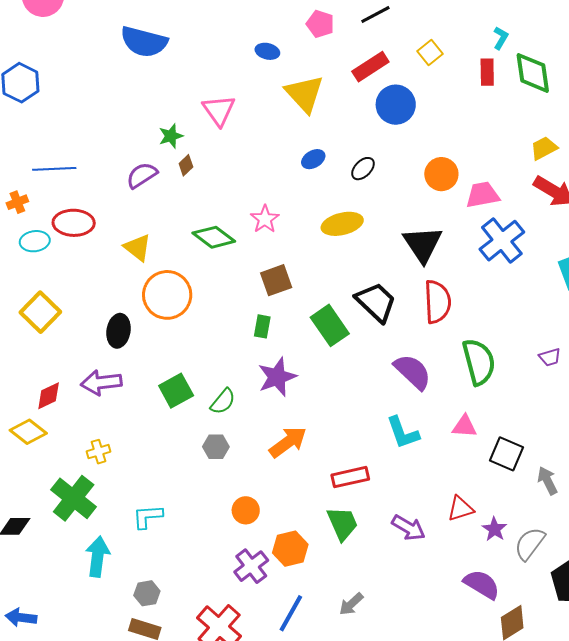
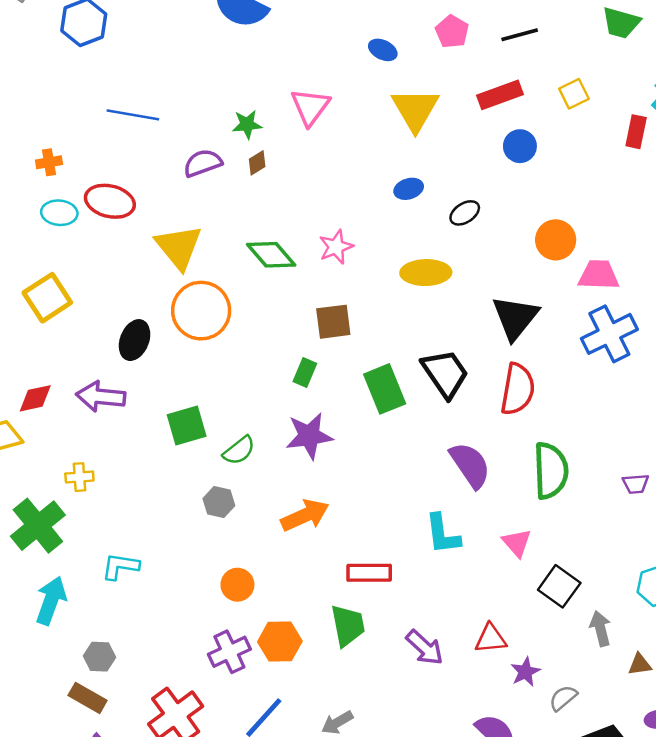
blue circle: (396, 105) -> (520, 146), size x0.7
blue line: (54, 169) -> (133, 115), moved
yellow triangle: (138, 247) -> (179, 247), size x1.4
pink triangle: (464, 426) -> (517, 543), turned 32
gray semicircle: (530, 544) -> (563, 698), size x0.7

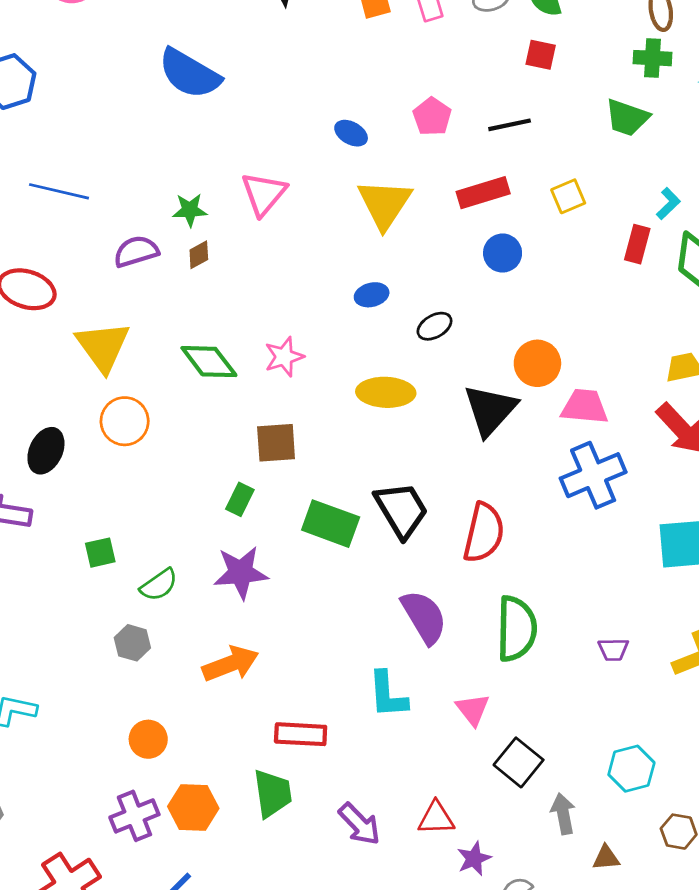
orange circle: (201, 311) -> (125, 421), size x0.7
black triangle: (515, 318) -> (490, 410), moved
green rectangle: (385, 389) -> (331, 524), turned -51
green square: (187, 426) -> (100, 553), size x0.7

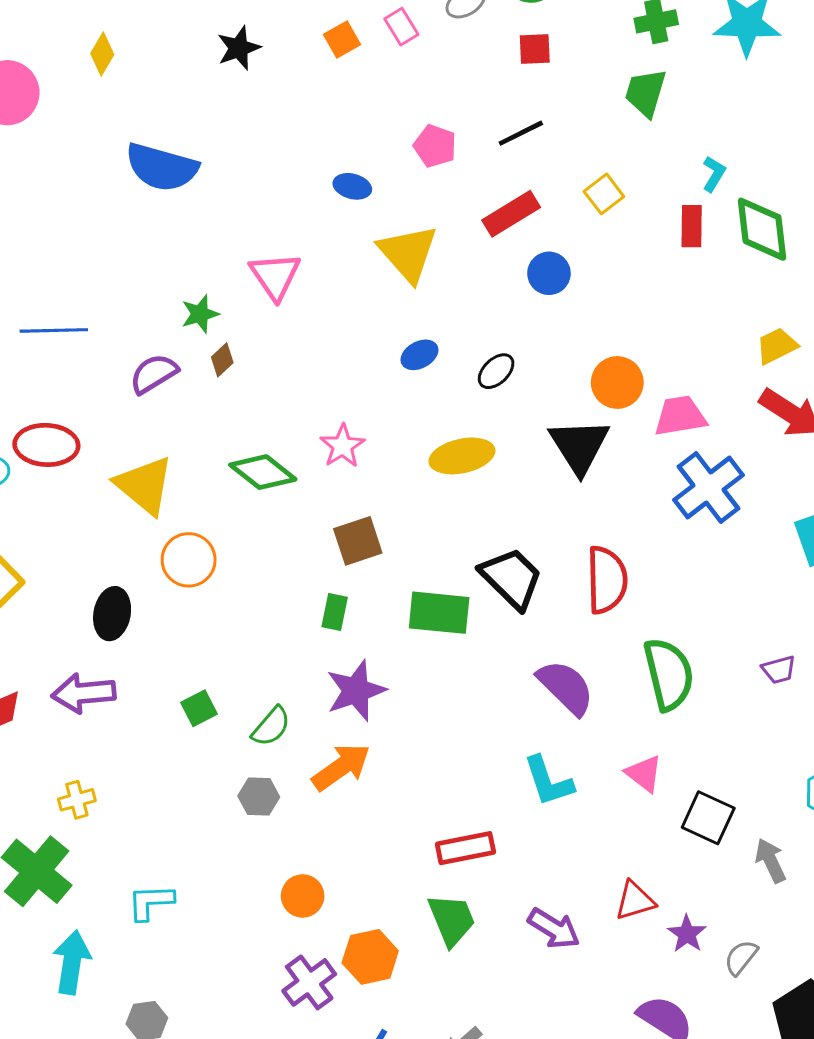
green trapezoid: (627, 118) -> (646, 93), turned 102
orange arrow: (231, 664) -> (341, 767), moved

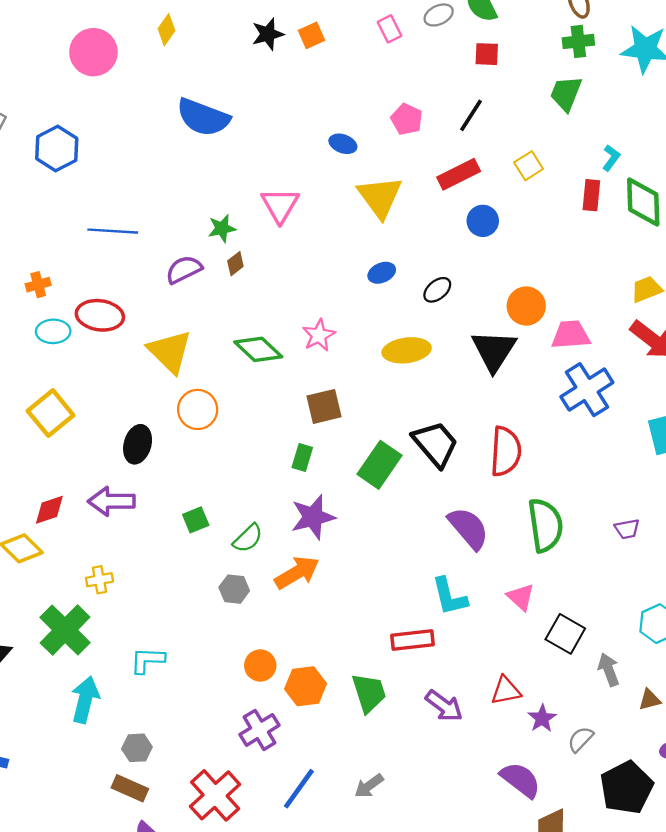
orange square: (342, 40) -> (311, 35), moved
black line: (521, 133) -> (471, 115), turned -36
green rectangle: (439, 613) -> (379, 465), turned -66
red rectangle: (465, 848) -> (413, 640), moved
orange hexagon: (370, 957) -> (306, 686), moved

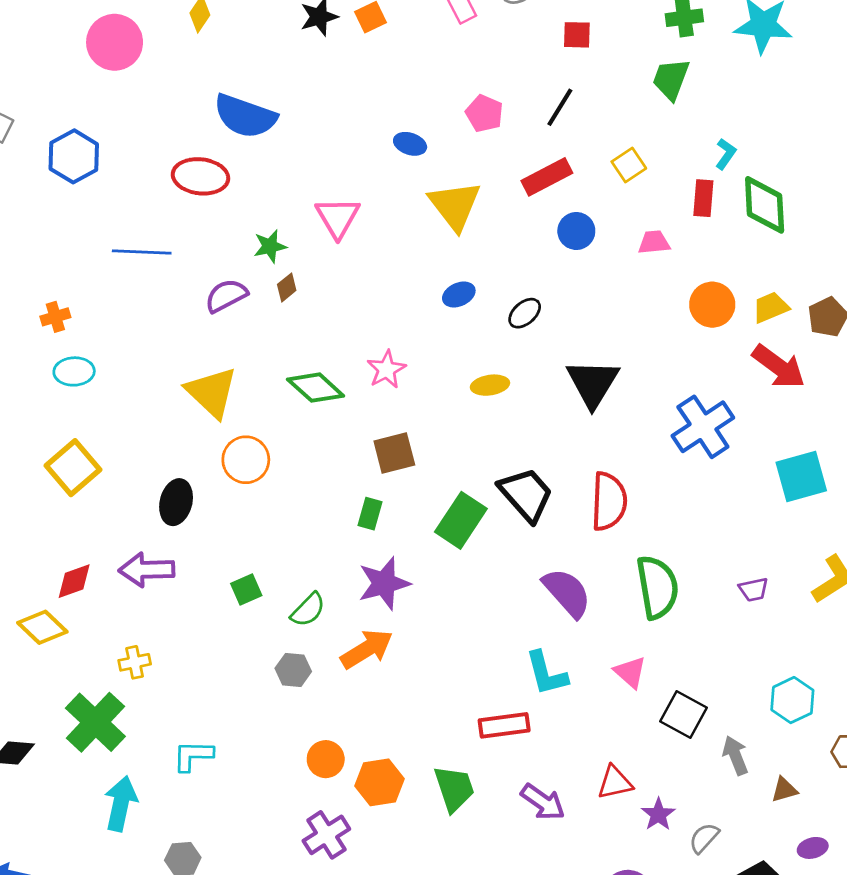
orange circle: (526, 306) -> (712, 305), moved
red ellipse: (100, 315) -> (200, 176), moved
pink trapezoid: (571, 335) -> (654, 242), moved, size x0.7
yellow ellipse: (407, 350) -> (490, 385), size x0.7

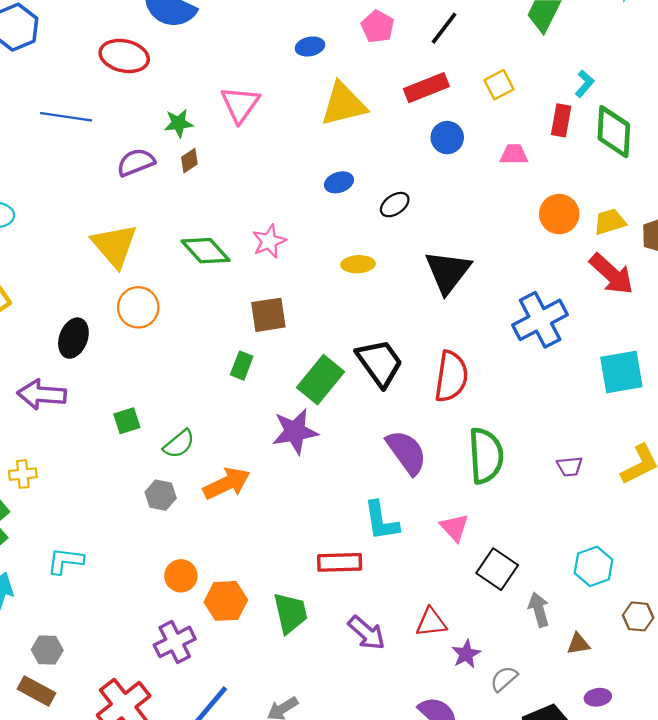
blue ellipse: (410, 144) -> (310, 46), turned -36
yellow triangle: (455, 205) -> (343, 104), turned 48
purple star: (384, 583) -> (295, 432), moved

